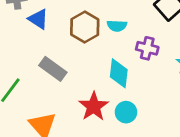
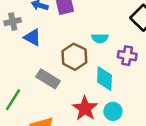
brown hexagon: (85, 27) -> (74, 57), moved

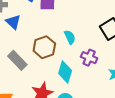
cyan semicircle: (100, 38) -> (70, 37), turned -128

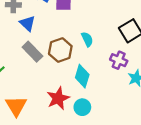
purple cross: (89, 58) -> (119, 60), moved
gray rectangle: (17, 60) -> (32, 52), moved

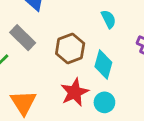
brown hexagon: (60, 50) -> (70, 48), moved
gray rectangle: (32, 52) -> (23, 38), moved

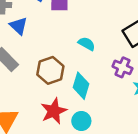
cyan semicircle: (109, 19) -> (87, 44), turned -35

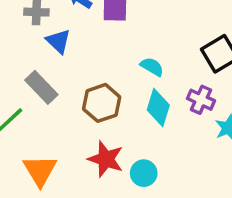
cyan diamond: (81, 86) -> (158, 108), moved
red star: (54, 111) -> (106, 159), turned -30

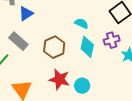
blue triangle: (58, 41) -> (26, 13), turned 49
purple cross: (201, 100) -> (112, 40), turned -35

